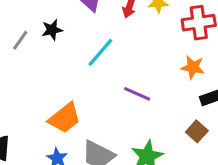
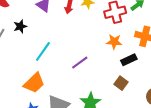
cyan line: (100, 52) -> (43, 52), moved
purple line: (137, 94) -> (80, 63), turned -54

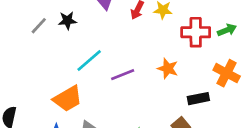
orange star: (114, 42) -> (168, 68), moved
purple line: (80, 63) -> (123, 75), moved

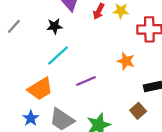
black star: (68, 21) -> (55, 26), moved
purple line: (123, 75) -> (86, 81), moved

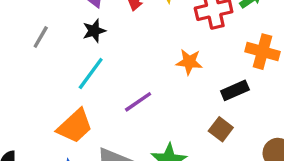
gray line: (14, 26) -> (41, 37), moved
black star: (55, 26) -> (94, 31), moved

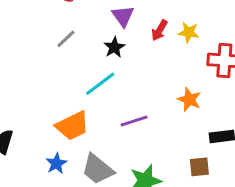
black star: (94, 31) -> (114, 47), turned -30
brown square: (221, 129) -> (199, 167), turned 30

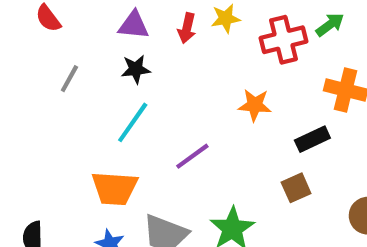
purple triangle: (123, 16) -> (134, 25), turned -30
black star: (114, 47) -> (136, 69), turned -30
orange trapezoid: (72, 126) -> (115, 188), turned 48

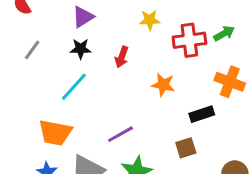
purple triangle: (134, 25) -> (83, 17), turned -45
red arrow: (187, 28) -> (122, 57), moved
purple line: (192, 156) -> (120, 134), moved

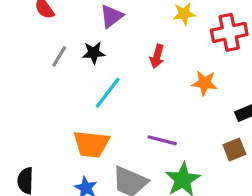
black star: (81, 49) -> (94, 53), moved
purple line: (120, 134) -> (162, 140), turned 48

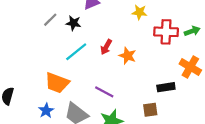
red arrow: (157, 56) -> (106, 47), moved
orange star: (204, 83) -> (128, 56), moved

